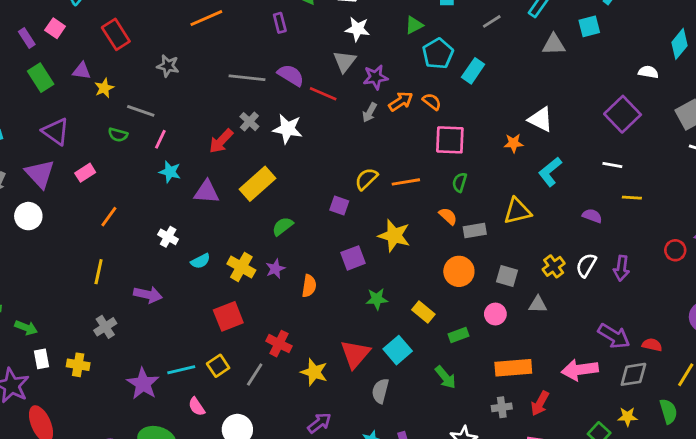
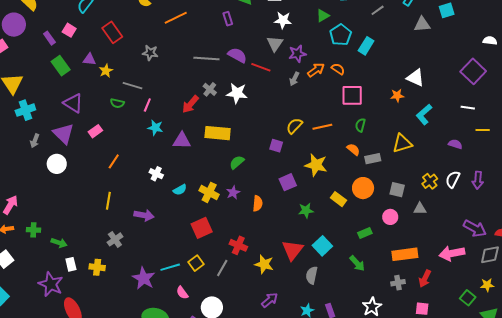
yellow rectangle: (257, 184) -> (218, 133), turned 50
yellow rectangle: (423, 312) -> (338, 199), moved

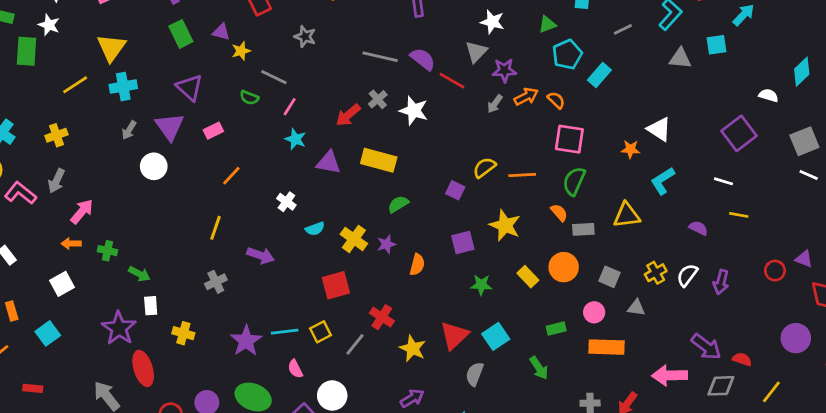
green semicircle: (360, 125) -> (574, 181), size x1.5
orange rectangle: (405, 254) -> (607, 347), moved
yellow cross: (97, 267) -> (183, 333), moved

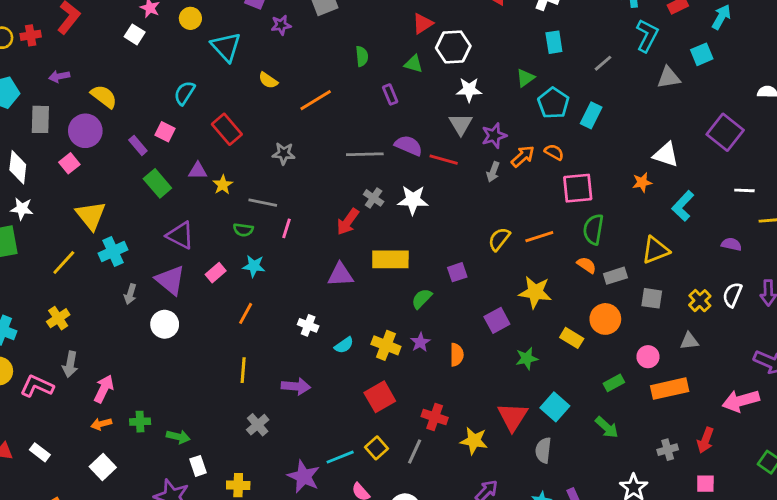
purple square: (739, 133) -> (725, 132), moved
cyan star: (295, 139) -> (254, 266), moved
purple square: (455, 190) -> (457, 272), moved, turned -30
gray square: (610, 277) -> (652, 298), moved

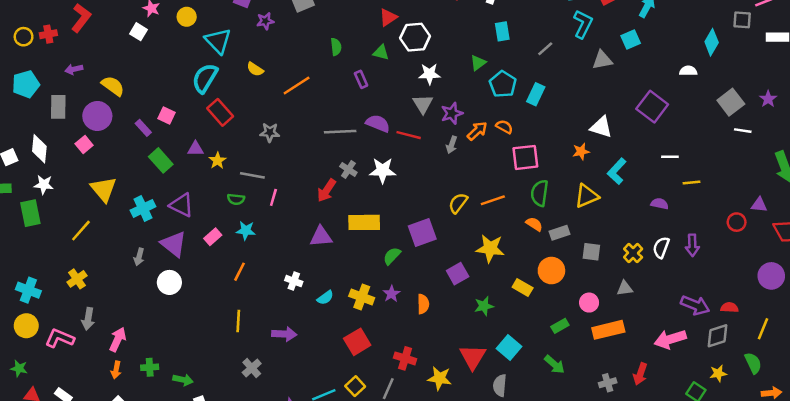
cyan semicircle: (184, 93) -> (205, 78), moved, size x1.4
yellow triangle: (655, 250) -> (587, 196), moved
cyan cross: (113, 252) -> (143, 208), moved
purple square: (457, 272) -> (422, 232), size x1.6
orange arrow: (101, 424) -> (116, 370), turned -63

